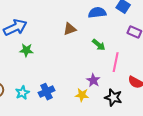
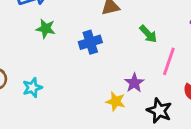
blue cross: (46, 92) -> (90, 42), moved

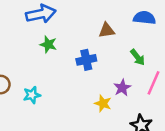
purple star: (134, 83) -> (122, 88), moved
yellow star: (116, 101) -> (103, 103), moved

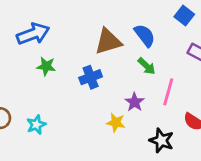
blue semicircle: (144, 18) -> (145, 35), moved, turned 55
brown triangle: (107, 30) -> (108, 41), size x1.5

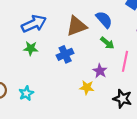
blue arrow: (33, 34) -> (34, 24), moved

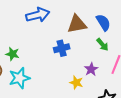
green star: (31, 48) -> (12, 54), moved
cyan star: (26, 93) -> (19, 78), size x1.5

